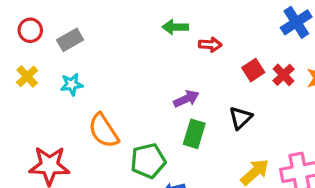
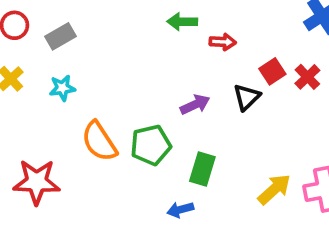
black triangle: (240, 118) -> (247, 97), moved
green rectangle: (194, 134) -> (202, 169), moved
green pentagon: (148, 161) -> (151, 145), moved

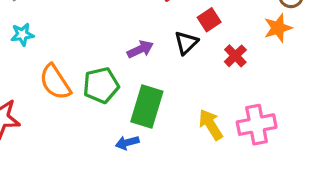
red cross: (307, 77) -> (235, 56), moved
green rectangle: (202, 169) -> (147, 107), size x1.4
yellow arrow: (274, 189) -> (211, 125), turned -80

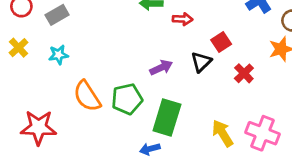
pink cross: (257, 125) -> (262, 133), turned 32

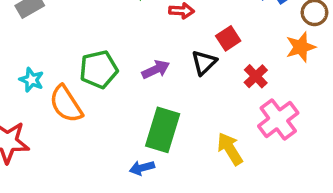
cyan star: (58, 55) -> (31, 80), moved, turned 30
green pentagon: (127, 99) -> (99, 69), moved
pink cross: (262, 133) -> (278, 119), moved, turned 32

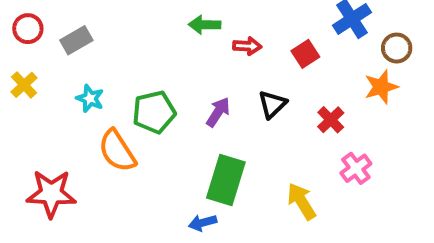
red square: (228, 38) -> (305, 54), moved
purple arrow: (156, 69) -> (218, 112), turned -32
cyan star: (31, 80) -> (90, 98), moved
pink cross: (278, 119) -> (356, 168), size x0.7

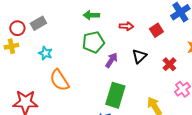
green arrow: (205, 25) -> (91, 15), moved
red circle: (28, 29) -> (17, 28), moved
yellow cross: (24, 85) -> (11, 46), turned 32
green pentagon: (154, 112) -> (93, 42), moved

